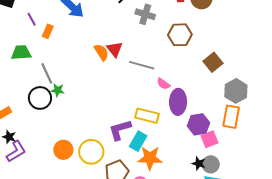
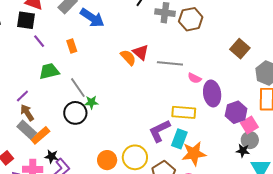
purple line: (32, 19) -> (39, 41), moved
orange rectangle: (48, 31) -> (72, 46), turned -32
brown hexagon: (180, 35) -> (191, 19), moved
gray circle: (211, 164) -> (250, 140), moved

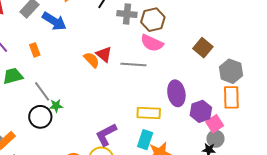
pink semicircle: (195, 78) -> (152, 43), moved, size x1.6
purple L-shape: (159, 131) -> (106, 135), moved

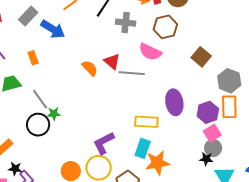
brown hexagon: (153, 20) -> (165, 27), moved
red triangle: (104, 54) -> (112, 61), moved
purple hexagon: (201, 111) -> (208, 112), moved

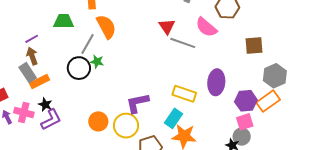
brown square: (201, 57) -> (254, 45), turned 30
orange semicircle: (90, 68) -> (106, 27), moved, size x1.4
gray line: (40, 99) -> (88, 44), turned 50
orange rectangle: (229, 107) -> (268, 101), turned 40

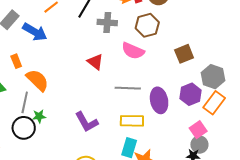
gray line: (183, 43) -> (128, 88), moved
purple hexagon: (246, 101) -> (191, 94), moved
purple L-shape: (137, 103) -> (87, 122), moved, turned -90

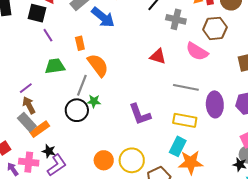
red triangle: (95, 62) -> (158, 56), turned -30

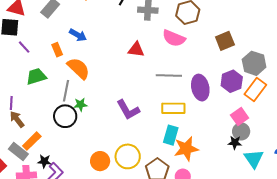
blue arrow: (103, 17) -> (78, 35), moved, size x0.7
purple line: (26, 88) -> (11, 103), turned -40
gray rectangle: (27, 122) -> (18, 151), moved

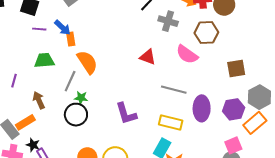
blue arrow: (78, 35) -> (62, 28), moved
purple line: (24, 47) -> (39, 29), turned -56
black circle: (65, 116) -> (76, 115), moved
brown arrow: (17, 119) -> (39, 100), moved

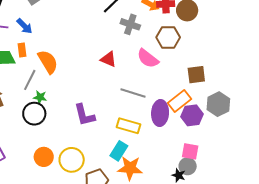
orange rectangle: (71, 39) -> (22, 50), moved
orange rectangle: (255, 123) -> (179, 101), moved
pink square: (233, 145) -> (190, 151), turned 30

